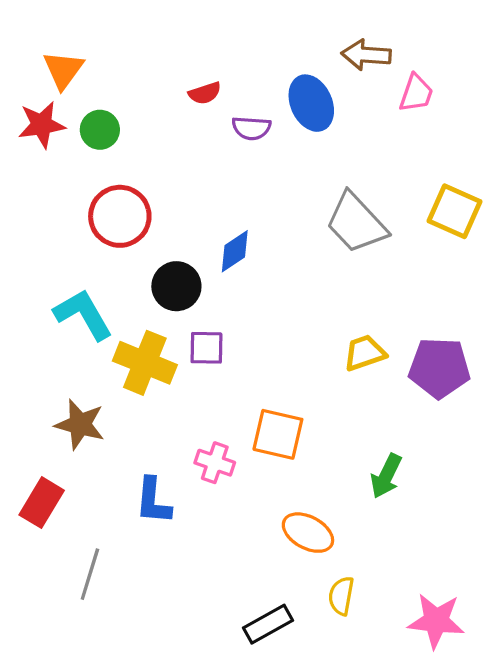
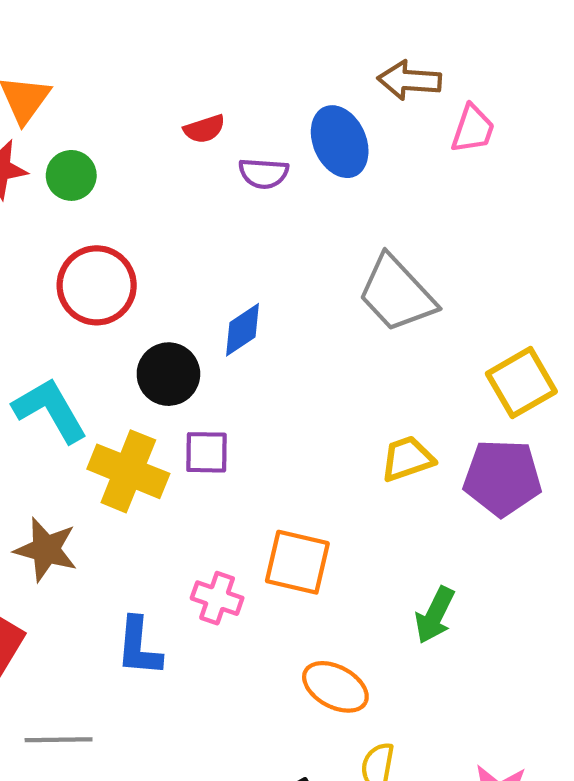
yellow square: (454, 211) -> (521, 383), moved, turned 36
gray line: (90, 574) -> (59, 740), turned 72

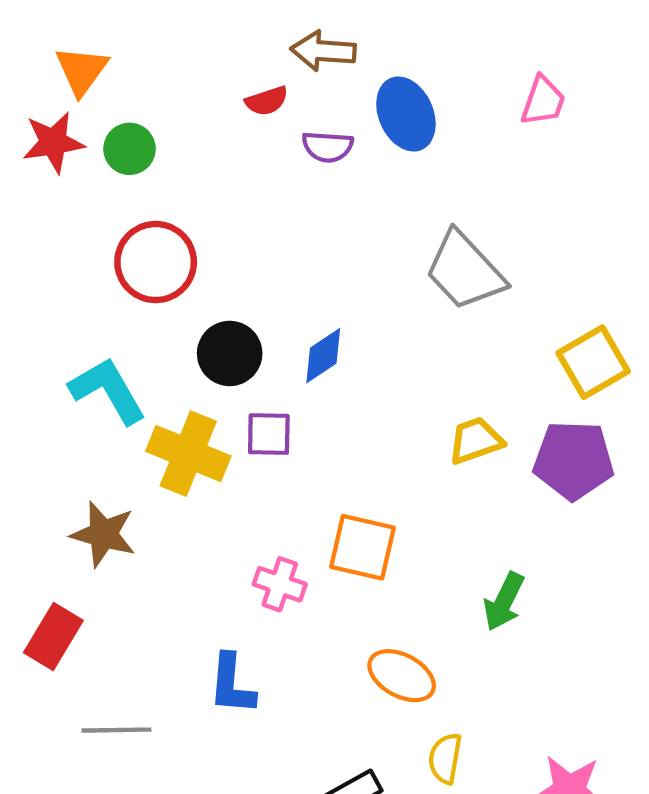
brown arrow: (409, 80) -> (323, 51), moved
blue diamond: (242, 330) -> (323, 356), moved
blue L-shape: (139, 647) -> (232, 684), moved

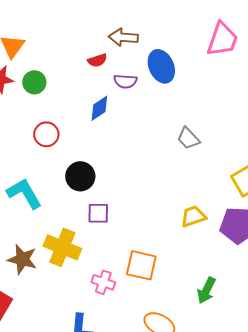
pink trapezoid: (543, 101) -> (222, 39), moved, size x1.5
red circle: (156, 262) -> (46, 134), size x0.7
gray trapezoid: (465, 271) -> (188, 138), size x0.6
blue diamond: (323, 356) -> (99, 108), moved
yellow cross: (188, 454) -> (62, 247), moved

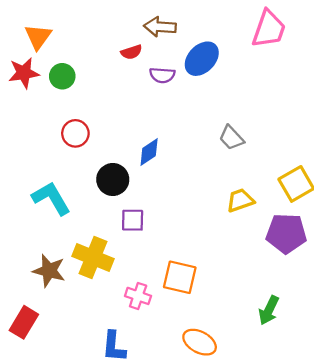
blue ellipse: (161, 66) -> (202, 59), turned 68
blue diamond: (99, 108) -> (149, 152), moved
yellow trapezoid: (193, 216) -> (240, 200), moved
green arrow: (206, 290) -> (269, 310), moved

